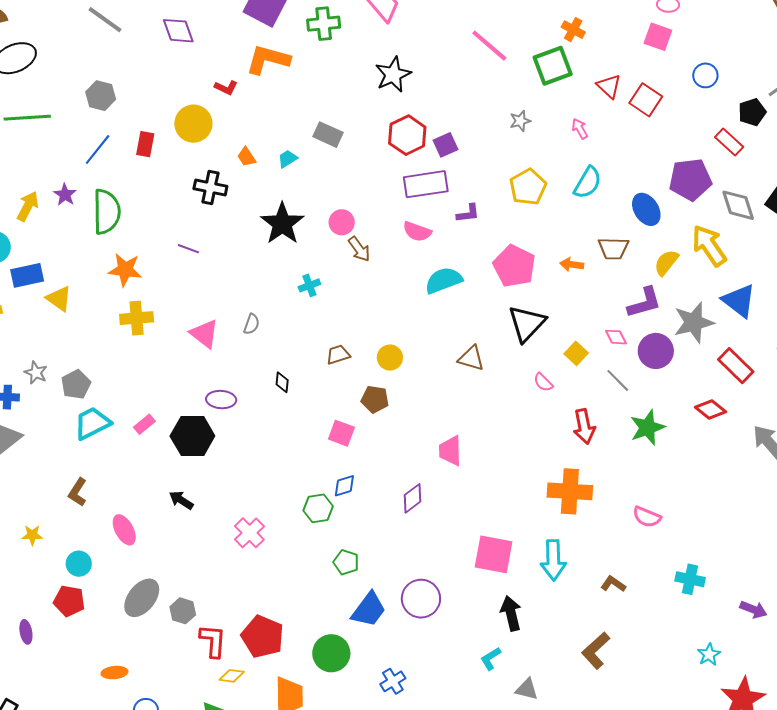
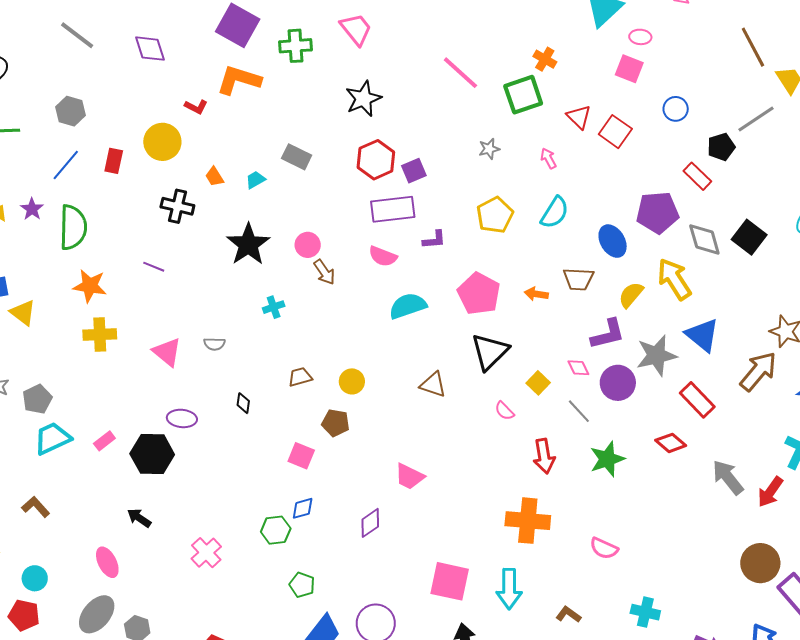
gray semicircle: (251, 324) -> (214, 344), turned 70
pink trapezoid: (450, 451) -> (409, 476), turned -64
brown L-shape: (78, 492) -> (36, 507), turned 104
pink ellipse: (124, 530) -> (107, 562), moved

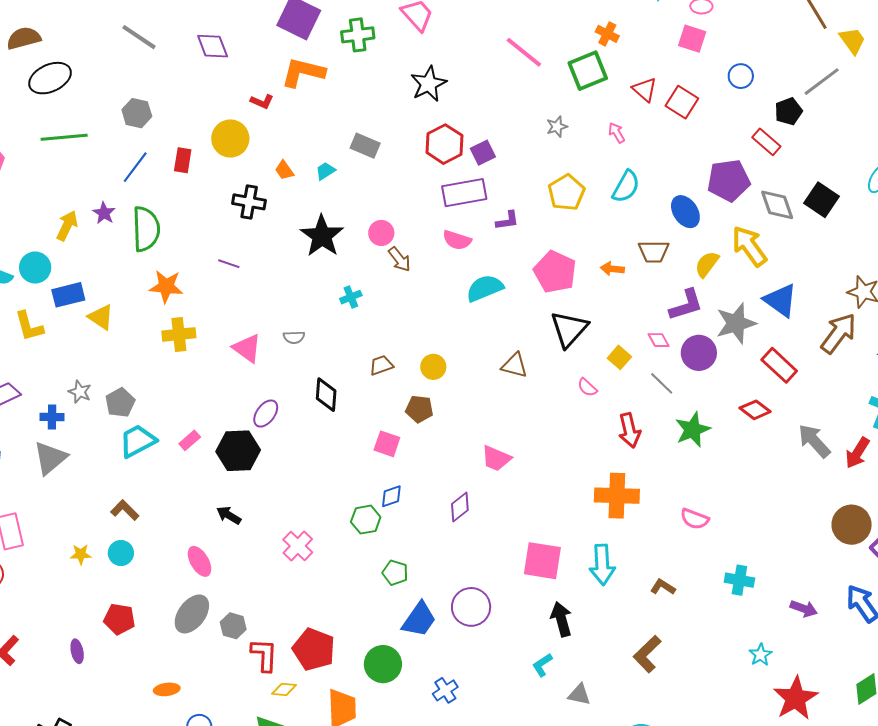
black diamond: (243, 403) -> (326, 395), size x1.6
purple ellipse: (182, 418) -> (266, 414), turned -56
cyan circle: (35, 578) -> (121, 553), moved

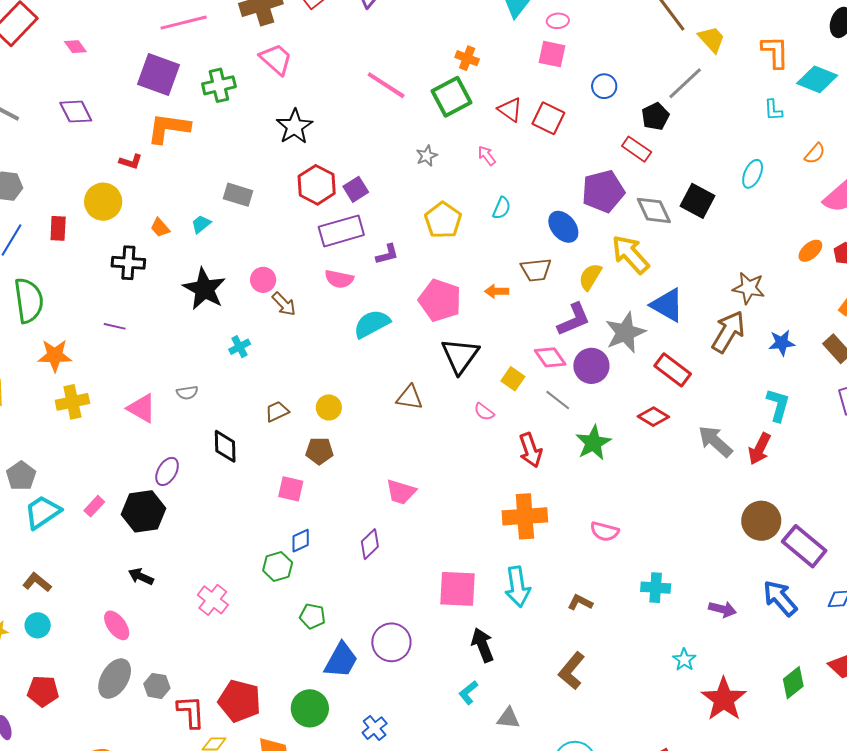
cyan semicircle: (626, 187) -> (502, 208), size x0.7
pink diamond: (659, 340) -> (550, 357), size x1.4

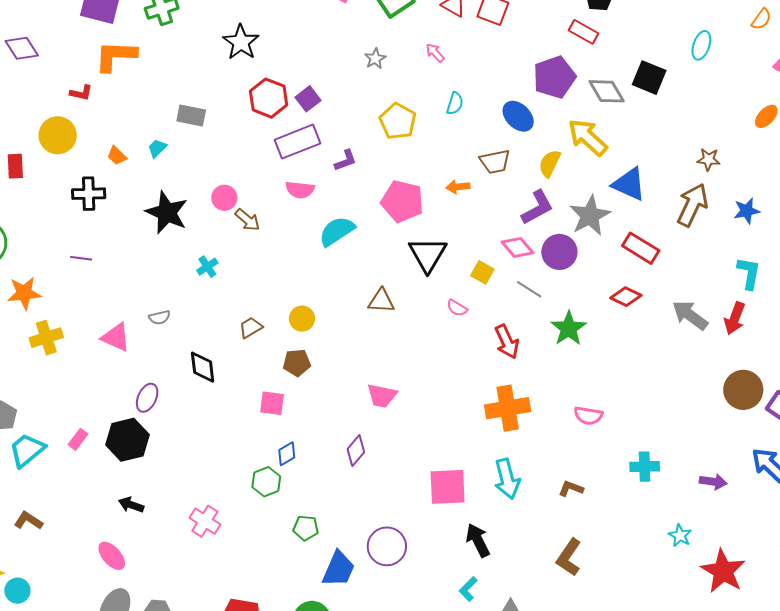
brown star: (749, 288) -> (709, 159), size x0.7
cyan circle: (38, 625) -> (17, 591), moved

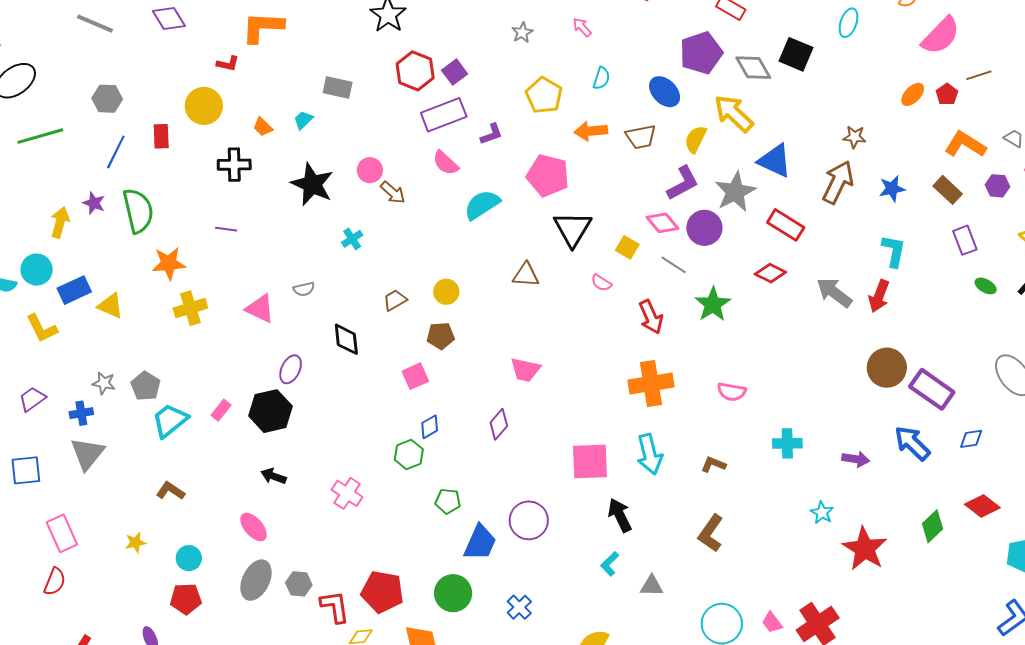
orange arrow: (458, 187) -> (591, 131), moved, size x1.4
pink semicircle: (300, 190) -> (446, 163), turned 36
pink square: (272, 403) -> (415, 376), turned -32
cyan circle: (17, 591) -> (189, 558), moved

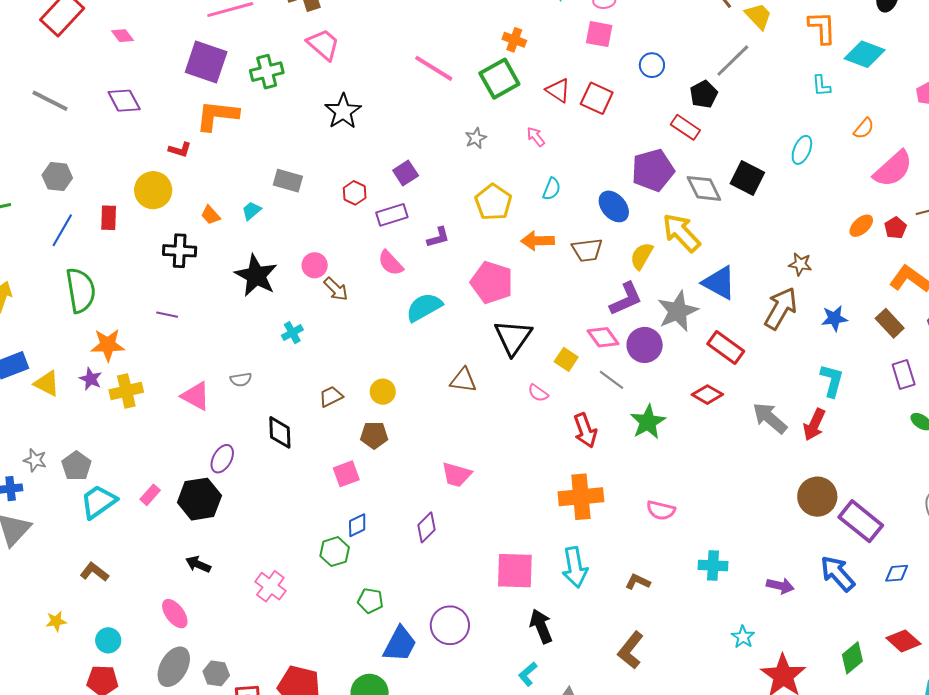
red hexagon: (415, 71) -> (355, 193), moved, size x0.6
purple rectangle: (444, 115) -> (392, 215), size x0.7
purple star: (94, 203) -> (91, 379), moved

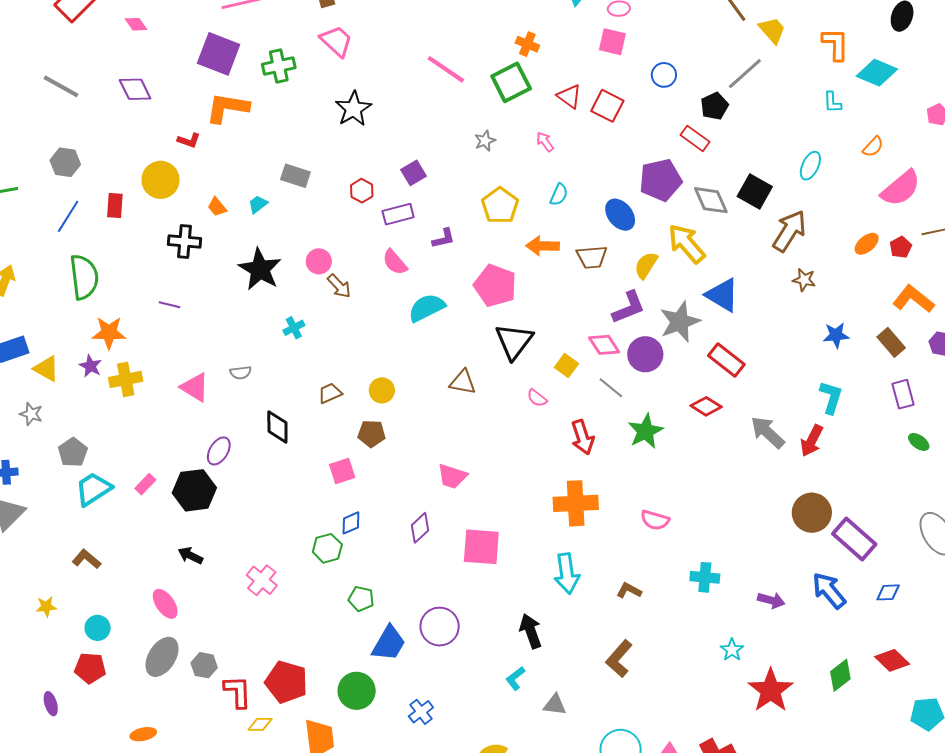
brown arrow: (781, 308) -> (789, 231), moved
gray star: (35, 460) -> (31, 414), moved
pink square: (515, 571) -> (481, 547), moved

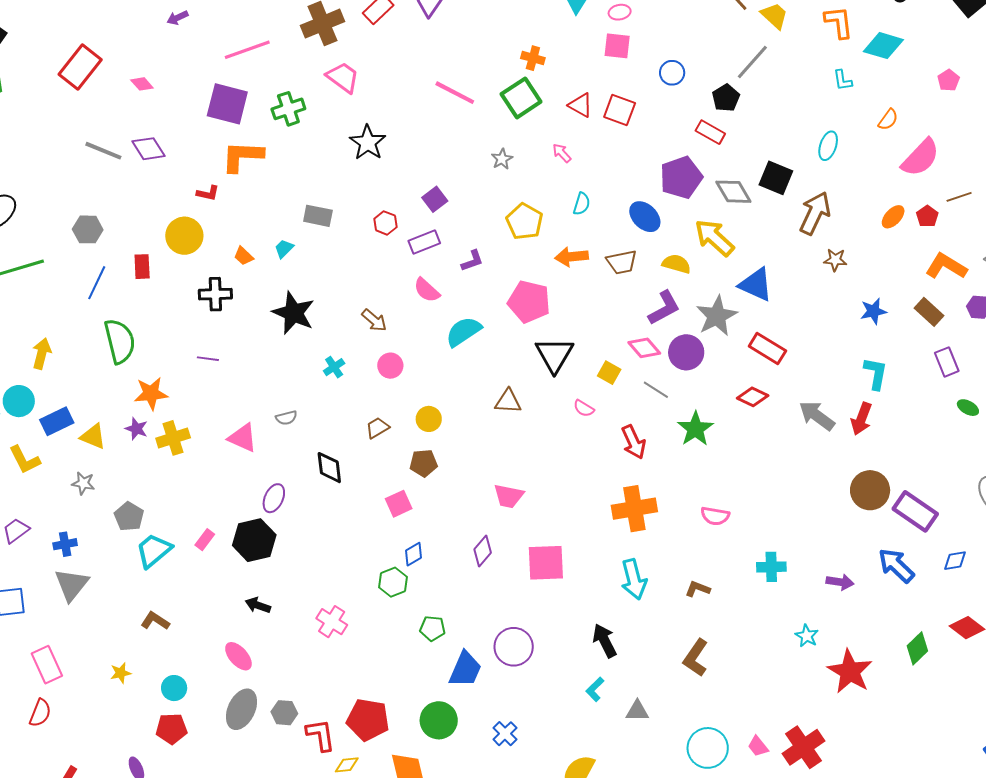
gray line: (61, 86) -> (103, 151), moved
pink circle: (319, 261) -> (390, 366), moved
yellow semicircle: (646, 265) -> (676, 264), turned 80

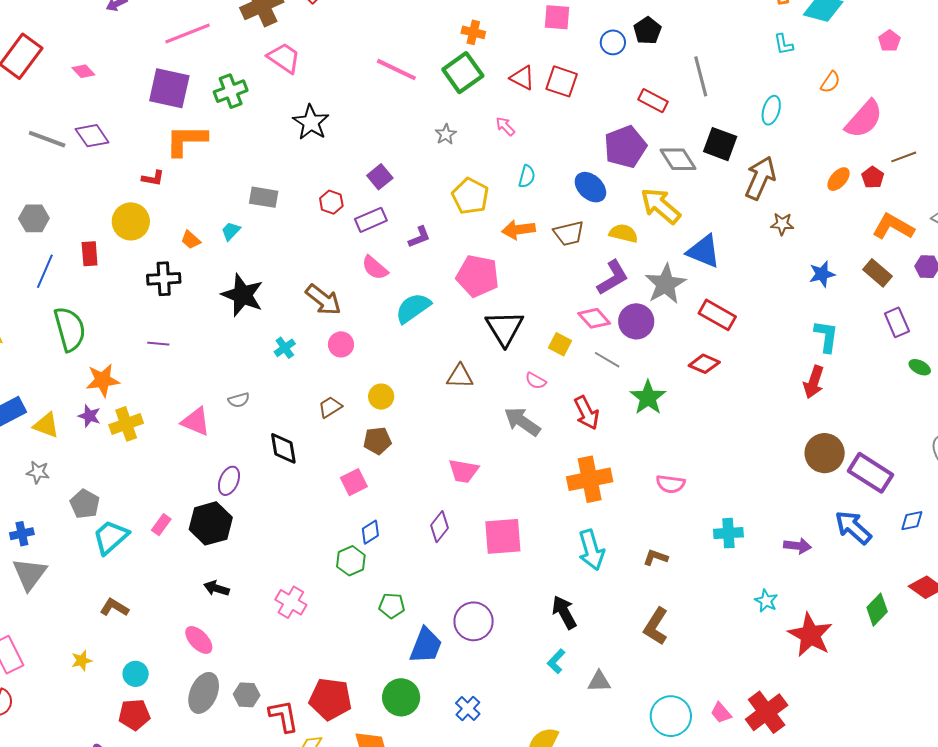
gray line: (752, 62) -> (701, 76), moved, turned -54
black pentagon: (726, 98) -> (647, 31), moved
brown arrow: (374, 320) -> (323, 300), size x1.4
gray arrow: (817, 416) -> (522, 422), moved

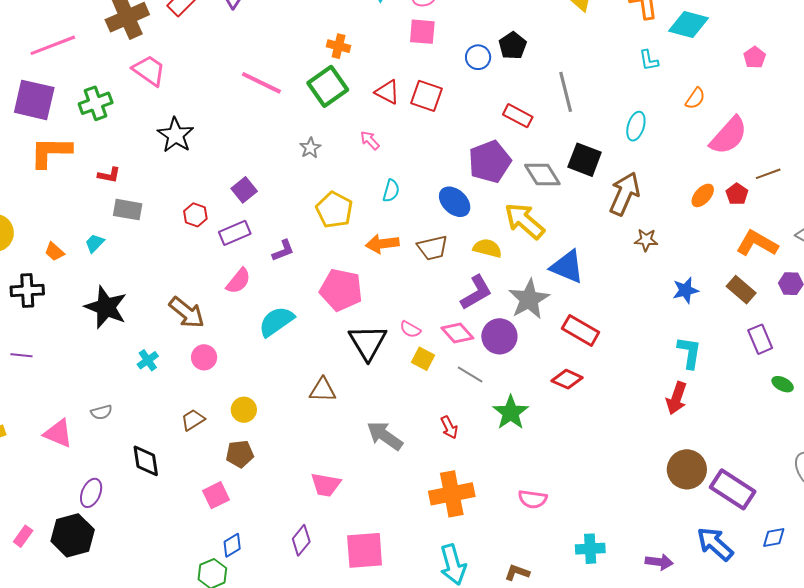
red L-shape: (153, 178) -> (109, 175), moved
pink semicircle: (375, 268) -> (238, 281), turned -92
pink semicircle: (536, 381) -> (410, 329), moved
red arrow: (587, 413) -> (449, 427), size x0.7

